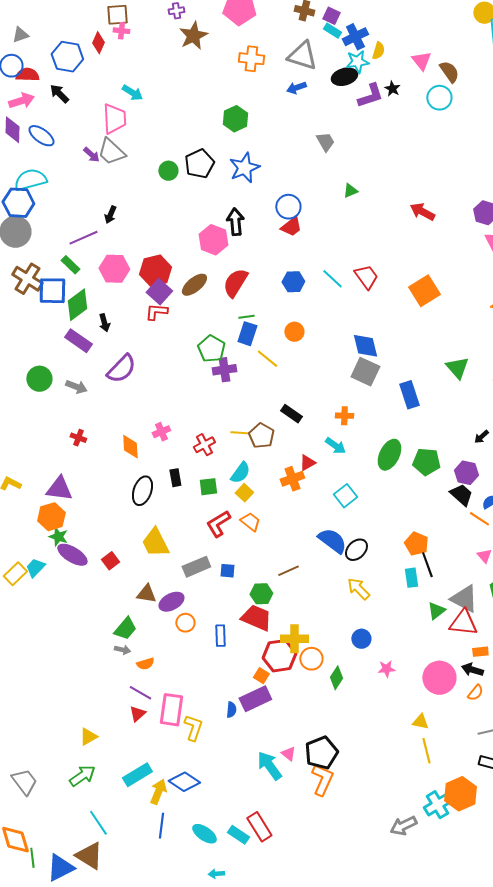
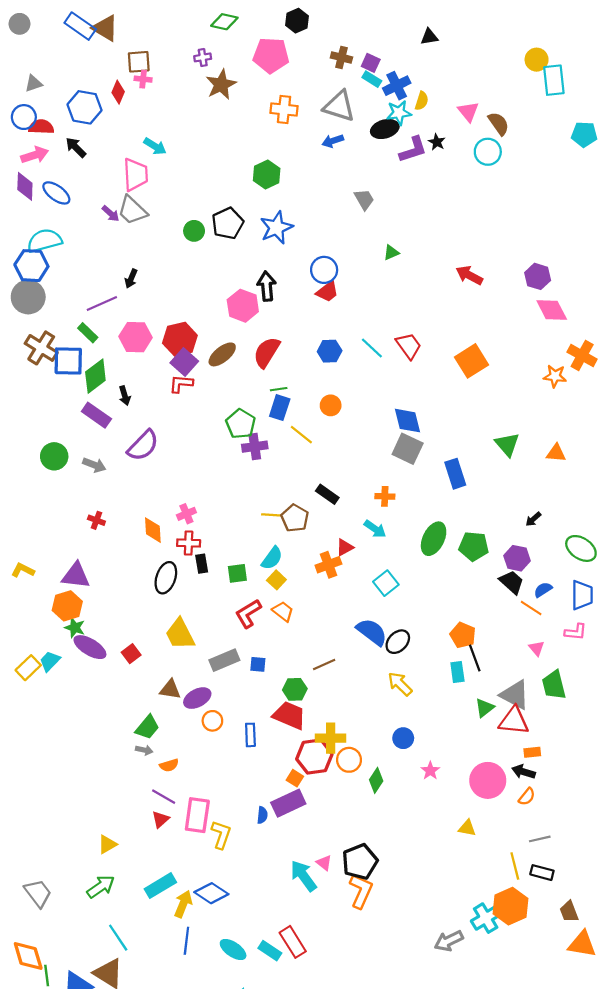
red cross: (204, 445) -> (189, 543), moved, turned 30
pink star: (386, 669) -> (430, 771), turned -30
yellow line: (426, 751) -> (515, 866), moved

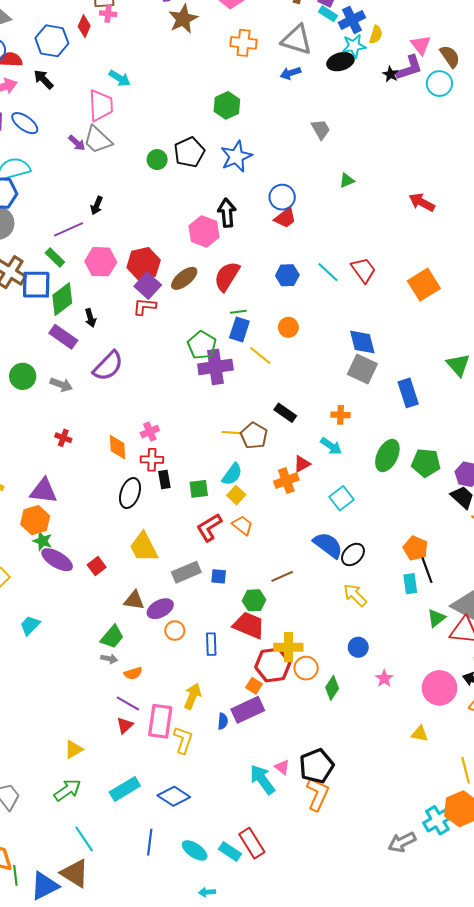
purple L-shape: (413, 150) -> (409, 68), moved
purple cross: (255, 447) -> (215, 367), size x1.4
cyan trapezoid: (50, 661) -> (30, 625), moved
yellow arrow: (183, 904) -> (193, 696), moved

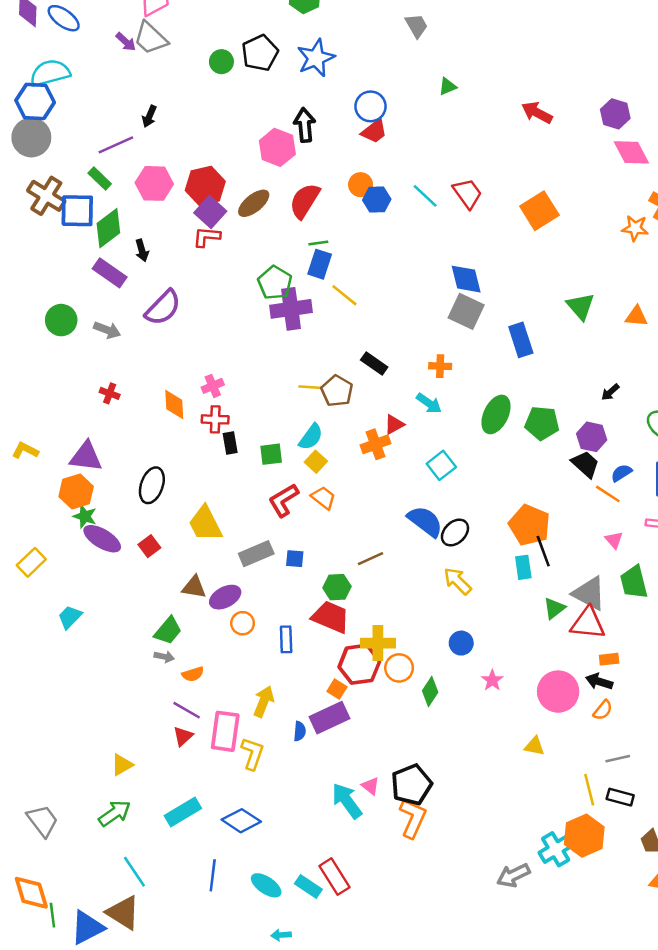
orange circle: (288, 327) -> (361, 185), moved
black ellipse: (130, 493) -> (152, 485), moved
orange pentagon: (416, 548) -> (530, 525), size x1.4

